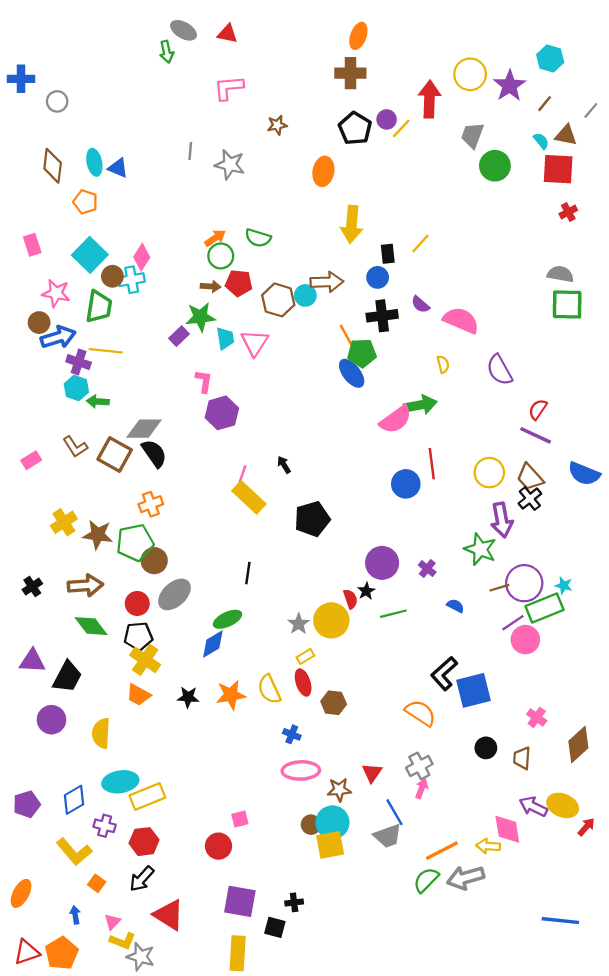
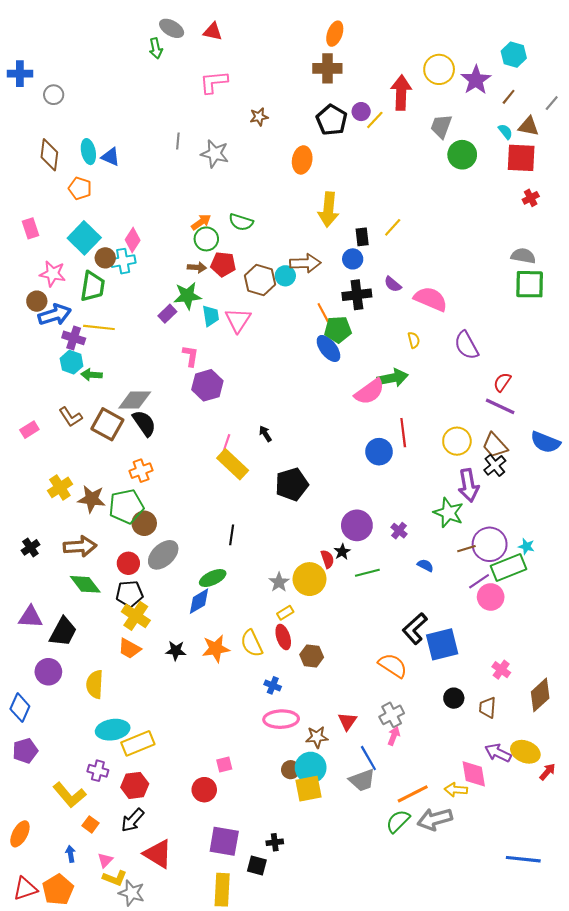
blue diamond: (74, 800) -> (20, 708), moved, turned -36

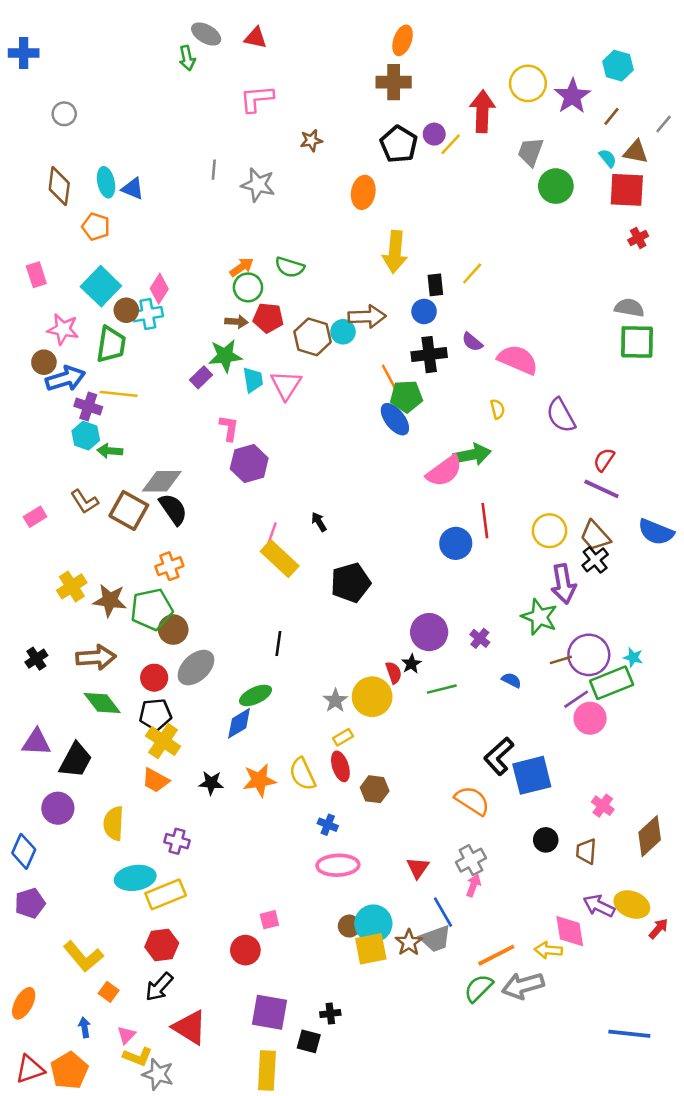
blue cross: (20, 74) -> (24, 53), moved
brown star: (317, 737) -> (409, 943), moved, turned -30
purple cross: (98, 771) -> (177, 841), moved

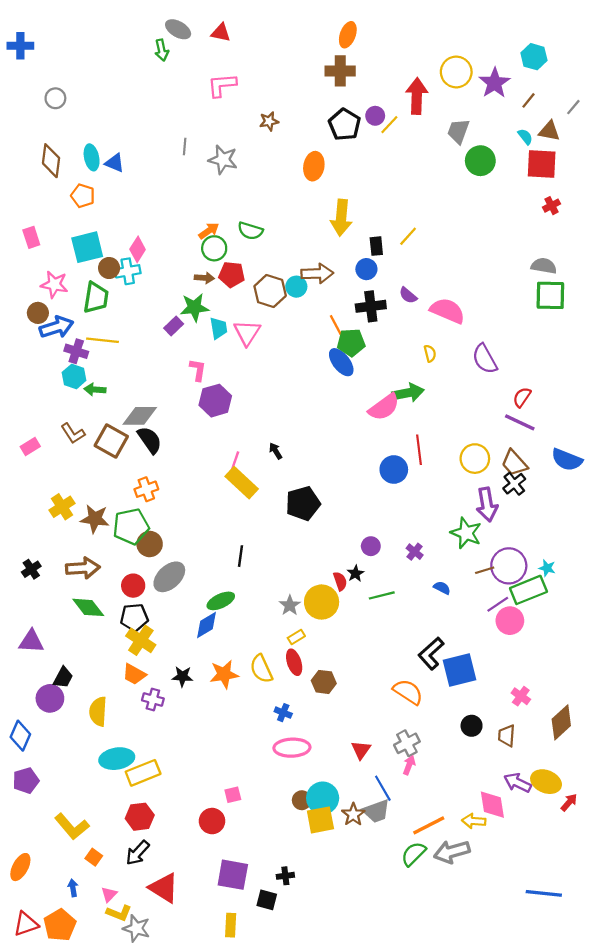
cyan square: (101, 286) -> (87, 247), turned 32
purple circle: (429, 632) -> (371, 546), size x0.6
black trapezoid: (76, 760) -> (63, 678), moved, size x0.7
purple cross: (177, 841) -> (153, 699), moved
yellow rectangle: (267, 1070) -> (231, 925), size x0.7

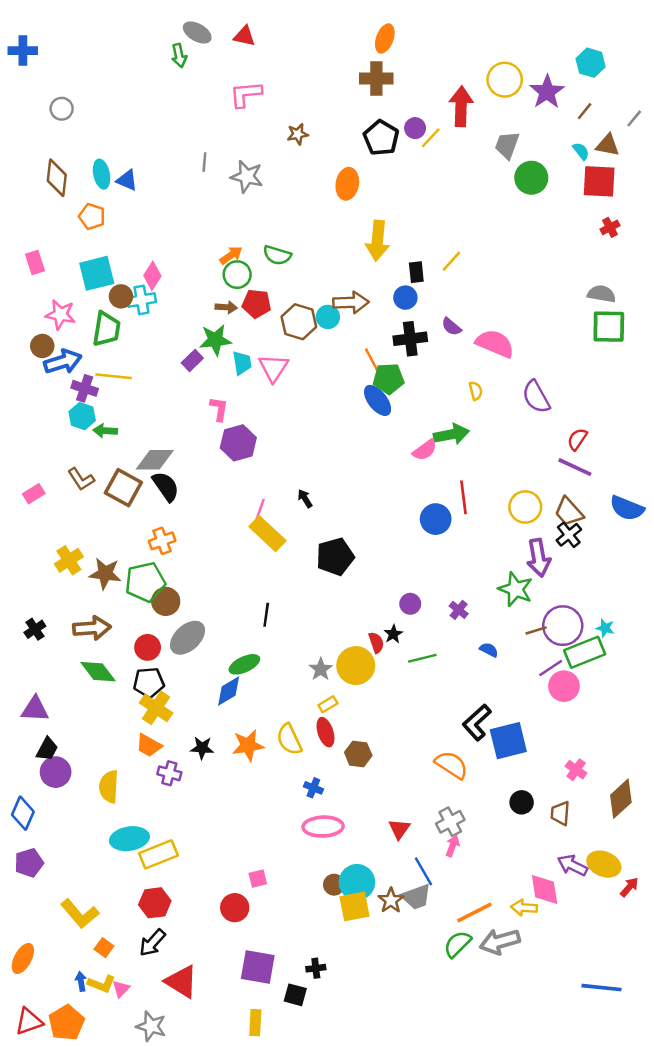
pink semicircle: (384, 407) -> (425, 450), size x0.7
black trapezoid: (63, 678) -> (47, 749), moved
yellow L-shape: (119, 913) -> (102, 984), moved

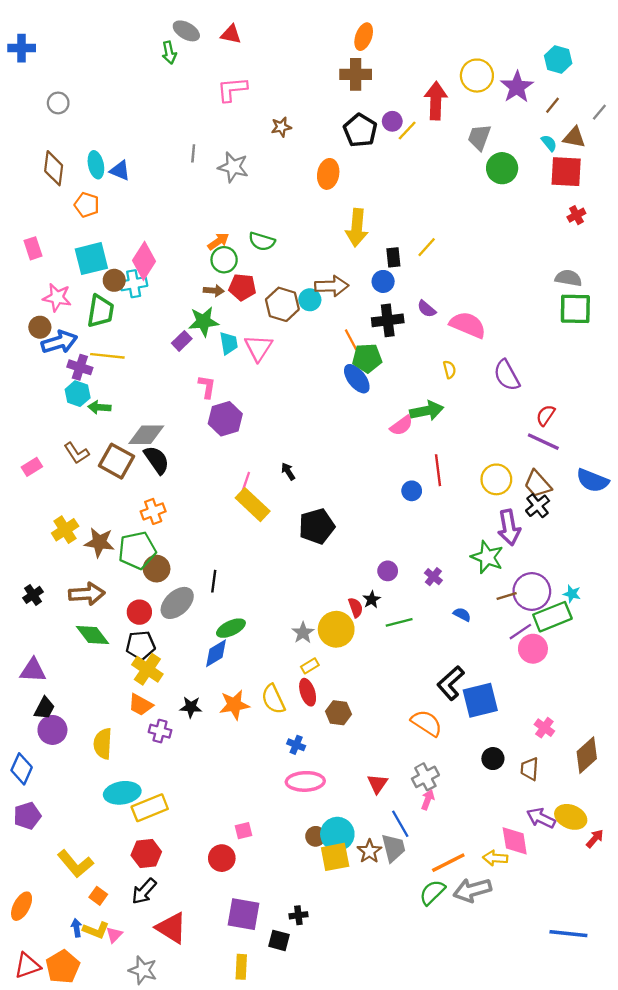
pink diamond: (152, 276) -> (144, 261), size x1.4
blue circle: (436, 519) -> (412, 491), size x0.7
black line: (266, 615) -> (214, 581), moved
gray trapezoid: (416, 897) -> (393, 848), turned -84

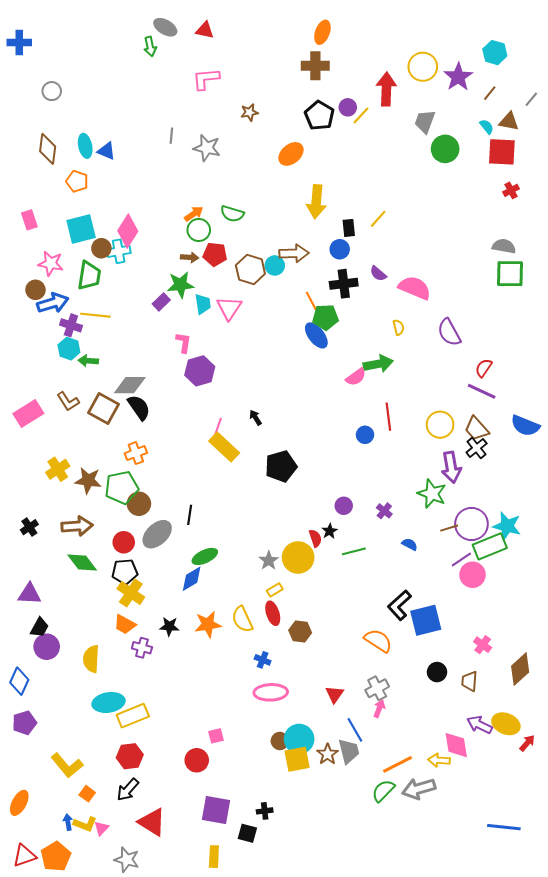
orange ellipse: (328, 174) -> (291, 154), turned 40
pink rectangle: (32, 467) -> (28, 414), size x1.6
cyan star: (572, 594) -> (507, 526), size x1.8

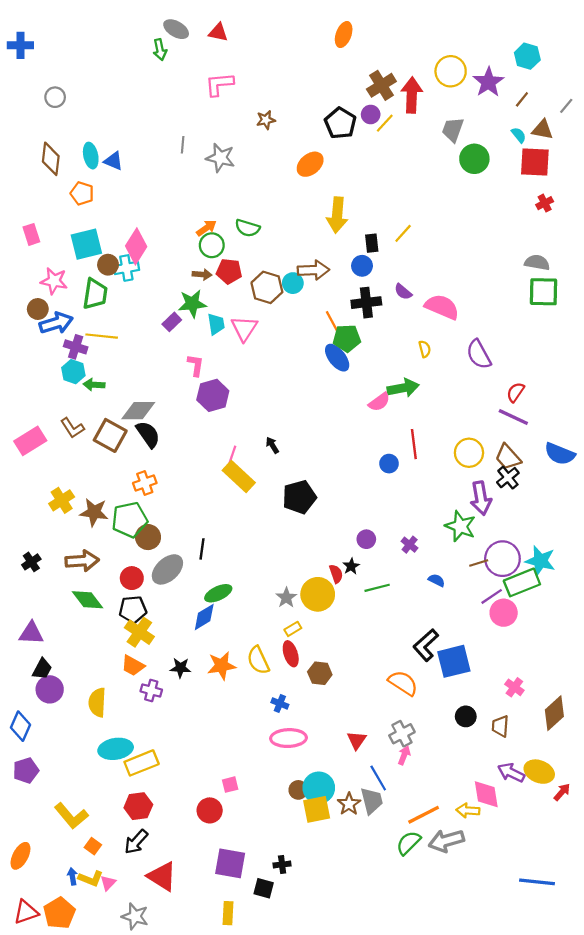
brown cross: (315, 66) -> (381, 85), moved, turned -32

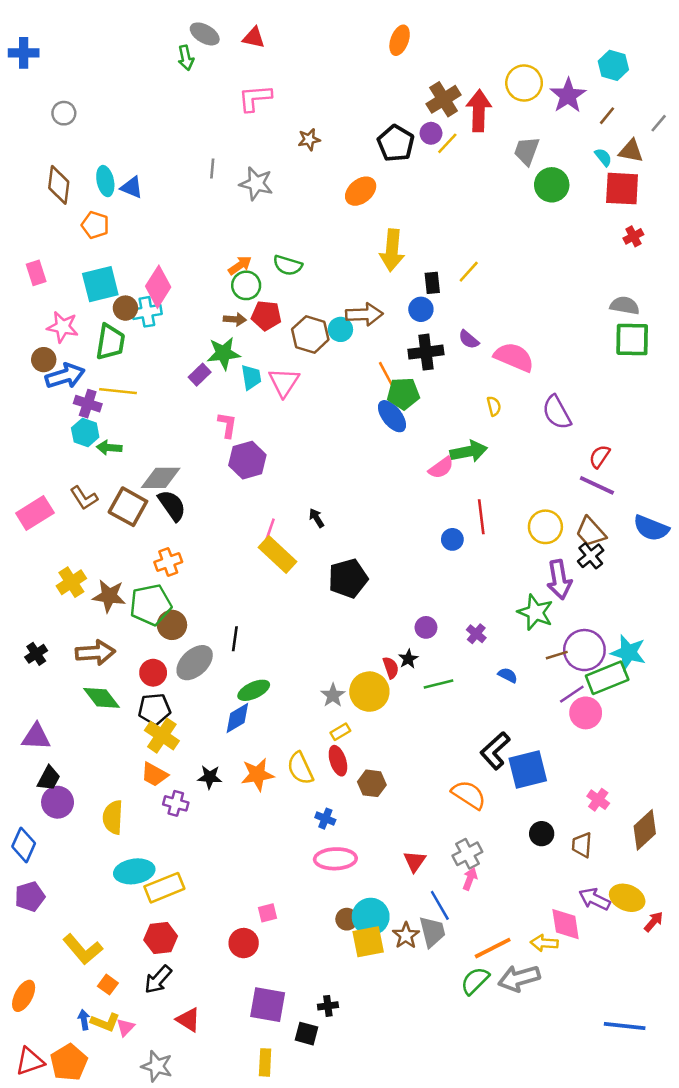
red triangle: (162, 876) -> (188, 1020), size x0.7

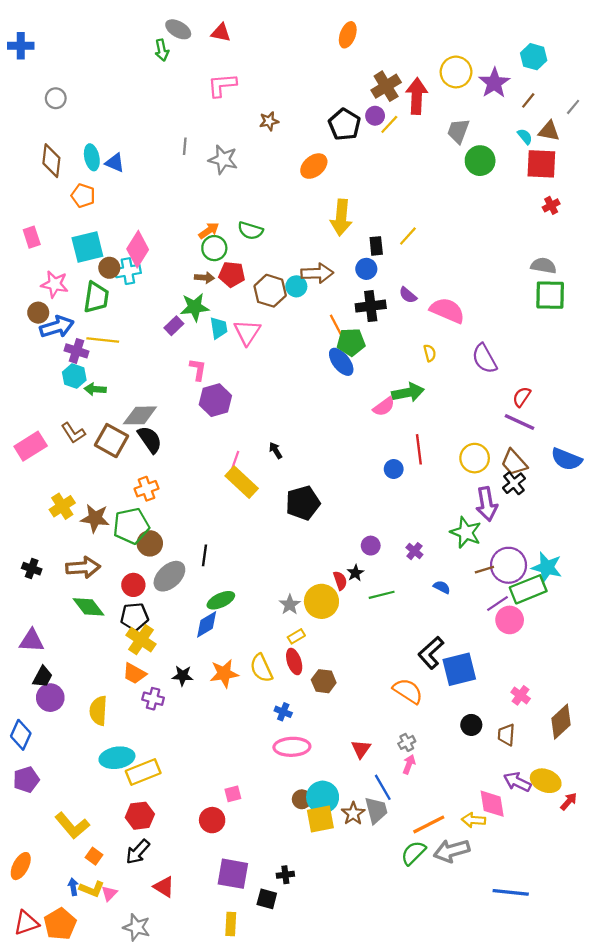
black cross: (36, 654) -> (32, 569), turned -36
gray cross: (467, 854) -> (407, 742), size x0.7
blue line: (625, 1026) -> (511, 892), moved

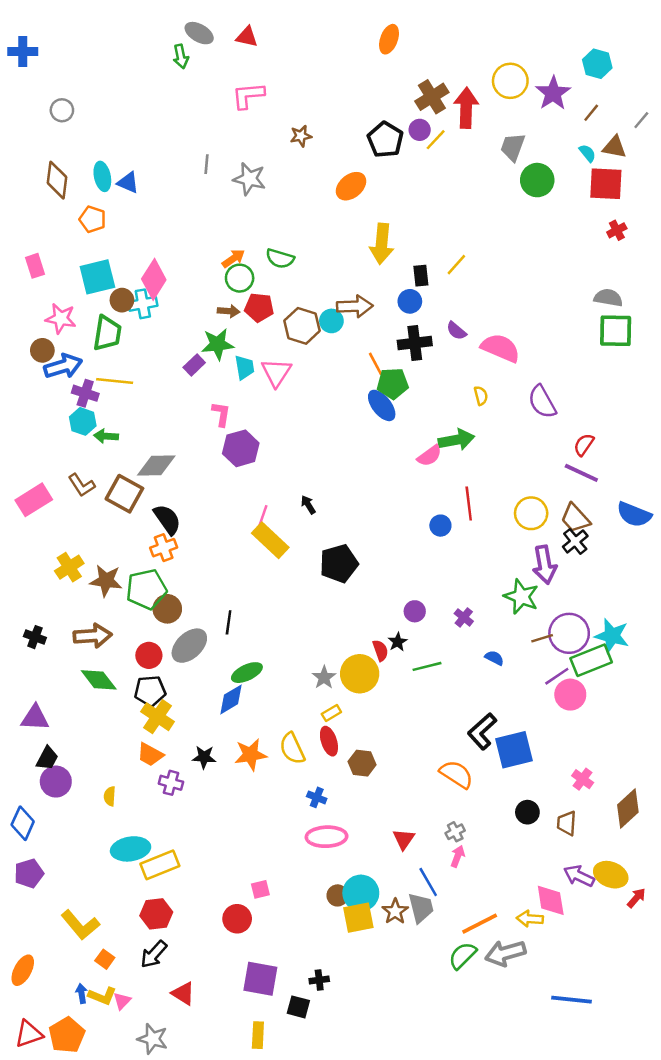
black semicircle: (150, 439) -> (167, 519), moved
yellow semicircle: (98, 711) -> (110, 796), size x0.6

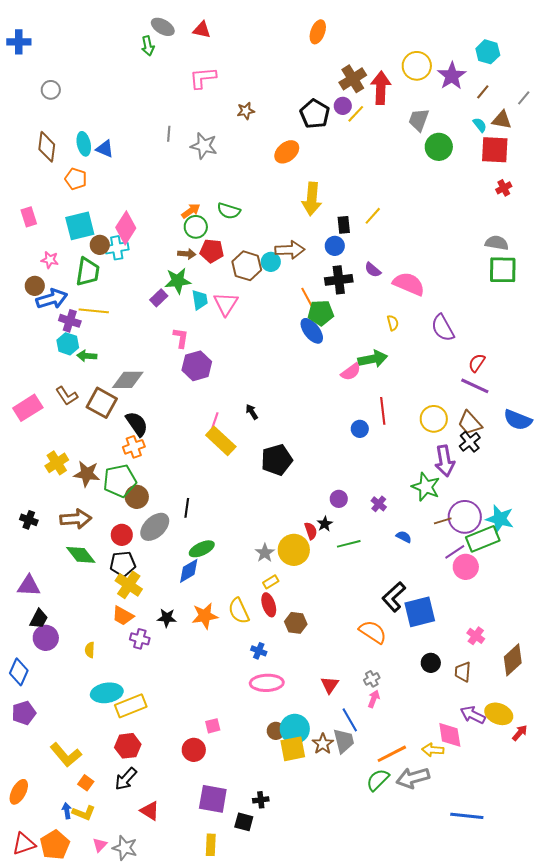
pink star: (61, 319) -> (50, 260), size x0.7
pink triangle: (122, 1001) -> (100, 845), moved

